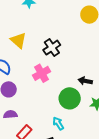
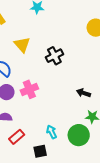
pink cross: (42, 73) -> (29, 89), moved
green circle: (70, 98) -> (79, 135), moved

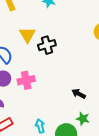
black cross: (54, 56) -> (47, 45), moved

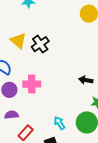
pink cross: (26, 80) -> (32, 84), turned 30

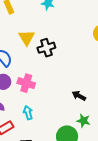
cyan arrow: (60, 123) -> (28, 113), moved

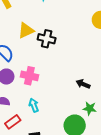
yellow triangle: (27, 38) -> (26, 31), turned 42
black cross: (46, 48) -> (47, 39), turned 36

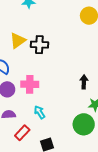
black arrow: (83, 84) -> (84, 82), turned 80

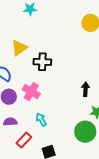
black cross: (39, 45) -> (42, 62), moved
pink cross: (30, 84) -> (31, 92), turned 30

